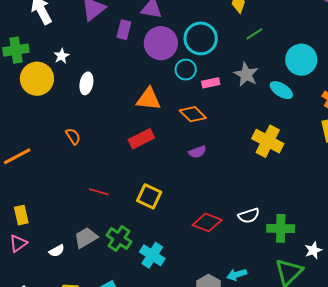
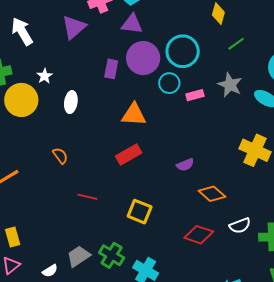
purple rectangle: (124, 30) -> (111, 69), moved
orange diamond: (193, 114) -> (212, 194), moved
red line: (99, 192) -> (87, 197), moved

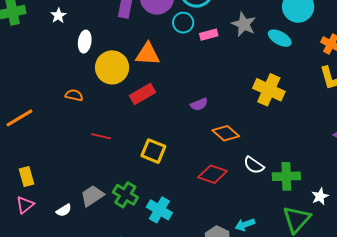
yellow circle: (21, 100) -> (112, 67), moved
orange semicircle: (60, 156) -> (74, 95), turned -42
white semicircle: (240, 226) -> (254, 165), turned 55

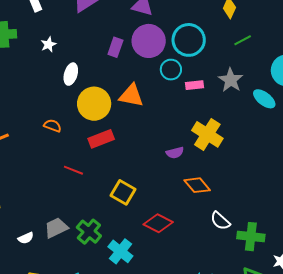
yellow cross: (269, 90) -> (207, 134), moved
red rectangle: (142, 94) -> (101, 139), moved
red diamond: (213, 174) -> (158, 223), moved

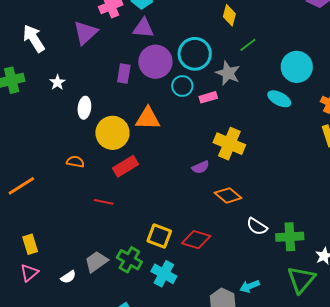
gray star: (231, 80) -> (228, 73), moved
yellow square: (123, 192) -> (159, 236), moved

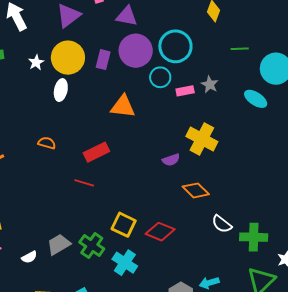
green line: (248, 45) -> (240, 49), moved, turned 30
gray star: (228, 73) -> (210, 84), moved, size x0.7
yellow circle: (112, 133) -> (68, 58), moved
red line: (104, 202) -> (84, 183), moved

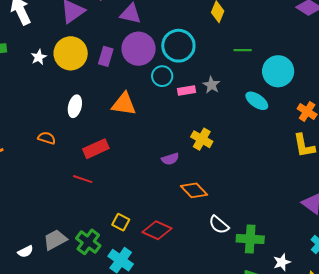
white ellipse: (61, 90) -> (75, 106), moved
yellow cross: (202, 139) -> (202, 139), size x0.7
yellow square: (124, 225) -> (121, 222), size x0.7

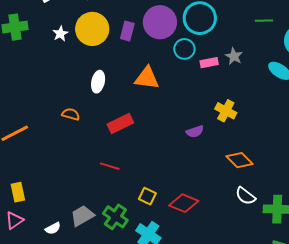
red line: (83, 179) -> (110, 166), moved
orange diamond: (194, 190) -> (240, 160), moved

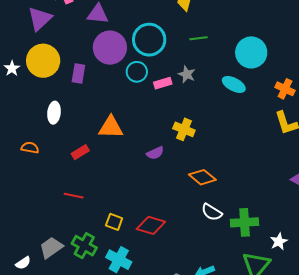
green line: (264, 21) -> (198, 38), moved
purple rectangle: (127, 31) -> (78, 74), moved
orange triangle: (147, 78) -> (111, 127), moved
red rectangle: (120, 124) -> (80, 152), size x0.7

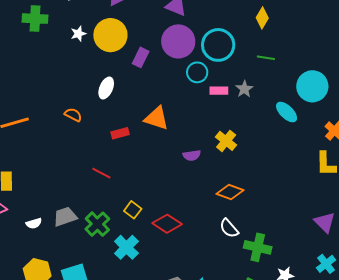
orange diamond: (202, 177) -> (230, 192), turned -36

